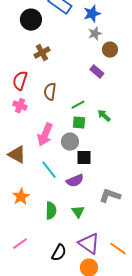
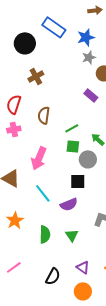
pink cross: (20, 106) -> (14, 129), turned -32
gray circle: (70, 142) -> (88, 159), moved
purple triangle: (89, 244) -> (83, 267), size x0.6

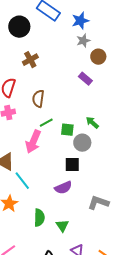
green line: (72, 128) -> (46, 123), moved
cyan line: (43, 193) -> (22, 181), moved
green triangle: (72, 235) -> (62, 226), moved

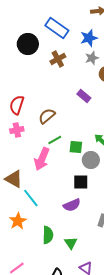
brown cross: (30, 60) -> (58, 59), moved
purple rectangle: (85, 79) -> (84, 96), moved
brown semicircle: (38, 99) -> (47, 116), turned 42

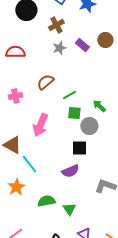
gray star: (92, 58) -> (59, 48), moved
purple rectangle: (84, 96) -> (82, 45), moved
red semicircle: (17, 105) -> (15, 52), moved, turned 72
green line: (55, 140) -> (69, 95), moved
green semicircle: (48, 235) -> (46, 201), turned -102

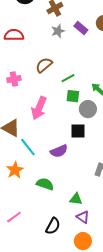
purple semicircle: (70, 171) -> (59, 151), moved
green semicircle: (46, 201) -> (45, 184), turned 30
green triangle: (69, 209) -> (76, 199), moved, turned -48

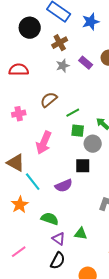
purple triangle: (83, 217) -> (59, 239), moved

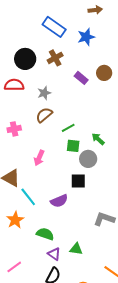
black circle: (30, 28) -> (25, 59), moved
gray star: (63, 66) -> (44, 93), moved
pink arrow: (44, 143) -> (39, 158), size x0.7

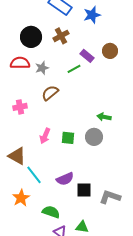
gray star: (44, 93) -> (42, 68), moved
green line: (68, 128) -> (74, 69), moved
green arrow: (98, 139) -> (104, 117), turned -32
green square: (73, 146) -> (68, 138), moved
black square: (78, 181) -> (84, 190), moved

